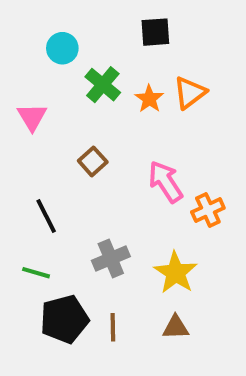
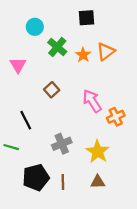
green line: (36, 273) -> (11, 147), moved

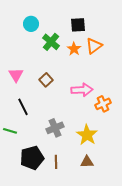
black square: (86, 18) -> (78, 25), moved
pink triangle: (18, 65) -> (16, 75), moved
pink arrow: (92, 101) -> (82, 90), turned 120

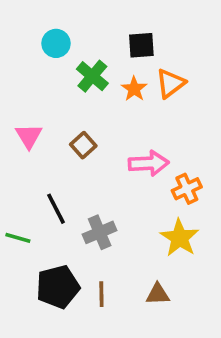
black line: (23, 107) -> (56, 209), moved
yellow star: (87, 135) -> (180, 238), moved

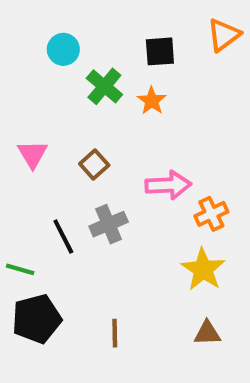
orange triangle: (170, 83) -> (224, 35), moved
gray cross: (100, 232) -> (109, 224), moved
black pentagon: (58, 287) -> (37, 319), moved
brown triangle: (158, 294) -> (207, 333), moved

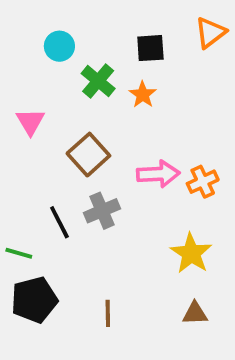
pink triangle: (32, 154) -> (30, 122), moved
brown square: (94, 165) -> (88, 155), size x1.5
orange cross: (211, 214) -> (203, 182), moved

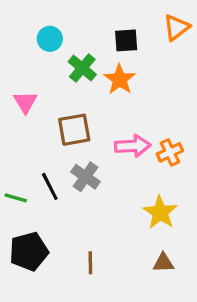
orange star: (143, 95) -> (120, 79), size x1.4
brown square: (88, 155) -> (74, 130), turned 32
gray cross: (102, 211) -> (86, 177), turned -32
green line: (19, 253) -> (16, 198), moved

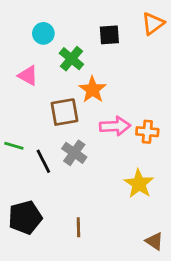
orange star: (120, 79) -> (93, 90), moved
pink triangle: (25, 102) -> (28, 76), moved, turned -30
orange cross: (170, 152) -> (147, 132), turned 30
green line: (16, 198) -> (14, 146), moved
brown triangle: (163, 263) -> (154, 241), moved, turned 36

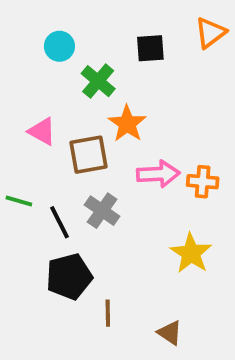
pink triangle: (28, 76) -> (42, 131), moved
black pentagon: (25, 217) -> (69, 276), moved
brown triangle: (154, 241) -> (170, 333), moved

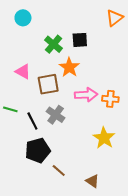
cyan circle: (59, 46) -> (23, 18), moved
black square: (150, 48) -> (80, 40), moved
brown line: (108, 313) -> (59, 171), turned -48

